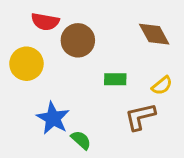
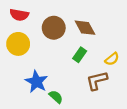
red semicircle: (45, 22) -> (19, 15), moved
brown diamond: (154, 34) -> (85, 28), moved
green rectangle: (115, 79) -> (80, 55), turned -56

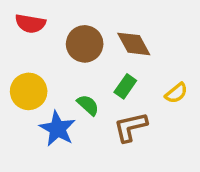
yellow circle: (18, 44) -> (29, 91), moved
brown L-shape: (97, 81) -> (130, 127), moved
green semicircle: (56, 97) -> (88, 105), moved

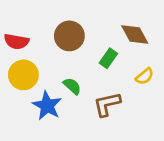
red semicircle: (30, 24) -> (16, 42), moved
brown diamond: (134, 44) -> (135, 35), moved
green rectangle: (125, 86) -> (108, 58), moved

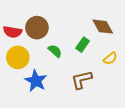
brown circle: (69, 36) -> (37, 28), moved
green semicircle: (72, 86) -> (55, 51), moved

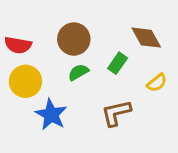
brown circle: (37, 28) -> (74, 39), moved
green semicircle: (55, 51) -> (78, 72), turned -72

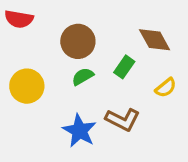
red semicircle: (18, 45) -> (19, 19), moved
brown L-shape: (116, 113) -> (123, 120), turned -140
blue star: (51, 115) -> (80, 131), moved

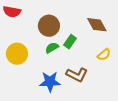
green rectangle: (124, 67) -> (70, 42), moved
blue star: (80, 131) -> (50, 82), turned -30

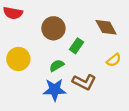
green semicircle: (52, 48) -> (57, 66), moved

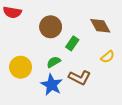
yellow circle: (18, 59) -> (21, 67), moved
blue star: (55, 90) -> (52, 85), turned 30

